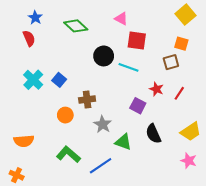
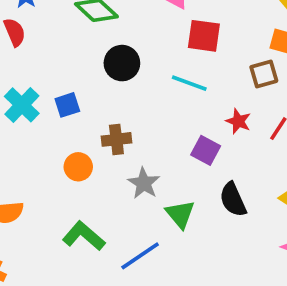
black circle: (104, 56) -> (122, 63), moved
blue square: (59, 80) -> (67, 105), turned 32
green triangle: (123, 142) -> (180, 214), turned 30

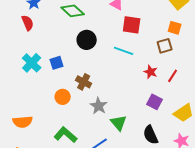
brown cross: (116, 139) -> (84, 82), turned 35
purple square: (206, 150) -> (155, 102), moved
black semicircle: (233, 200) -> (151, 135), moved

